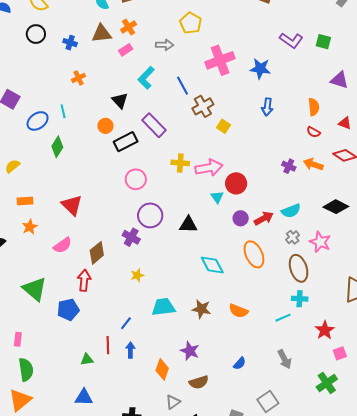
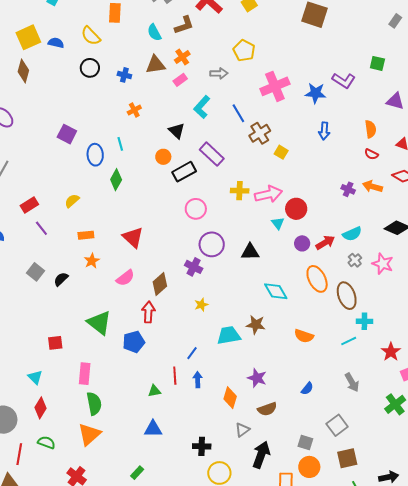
purple L-shape: (291, 40) -> (344, 81), moved
blue ellipse: (38, 121) -> (95, 155), turned -55
brown ellipse: (299, 268) -> (347, 296), moved
brown star: (201, 309) -> (256, 325), moved
pink rectangle: (18, 339) -> (85, 374), size x1.5

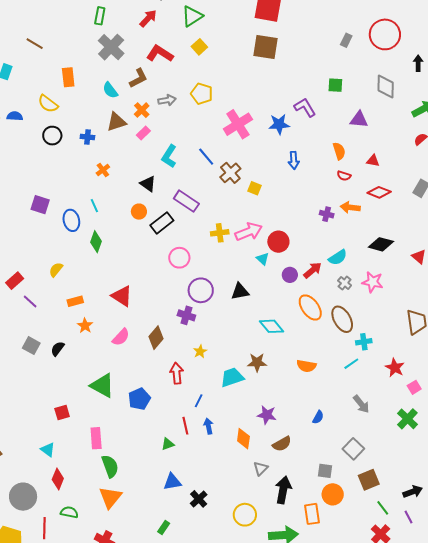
gray arrow: (219, 73) -> (167, 100), moved
purple L-shape: (344, 81) -> (305, 107), turned -145
red arrow: (148, 312) -> (177, 373), moved
black cross: (202, 446) -> (199, 499), moved, turned -36

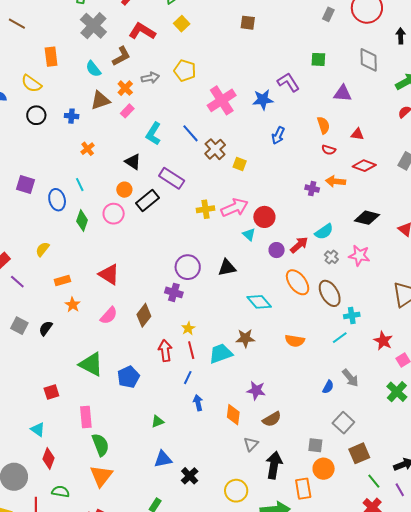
brown square: (266, 47) -> (248, 23), size x0.6
blue arrow: (294, 160) -> (278, 135), turned 30
pink circle: (179, 258) -> (114, 214), moved
blue semicircle: (318, 417) -> (328, 387), moved
red line: (185, 426) -> (191, 350), moved

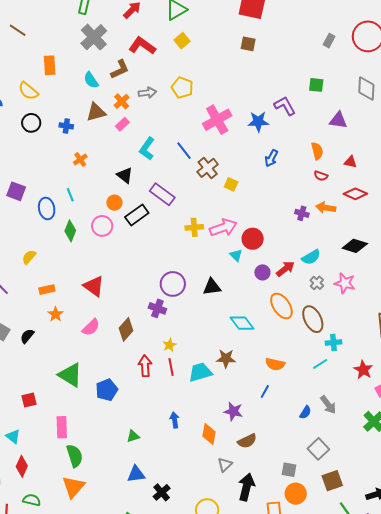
blue line: (188, 378) -> (265, 391), moved

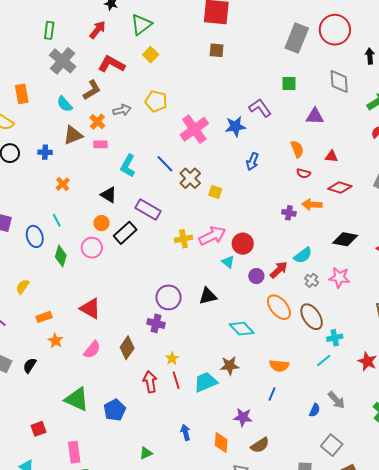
gray rectangle: (329, 41) -> (297, 38), size x2.0
pink rectangle: (122, 124) -> (101, 144), turned 48

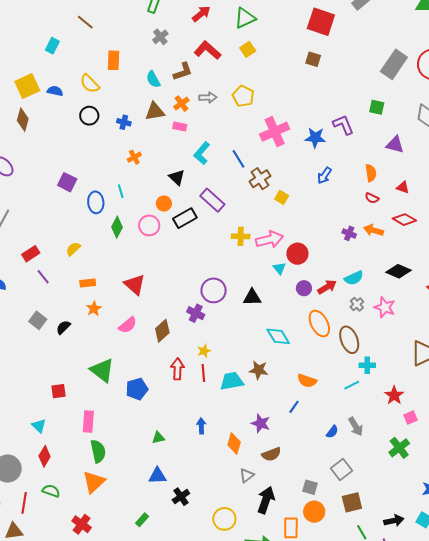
gray cross: (63, 61) -> (160, 37), size x0.6

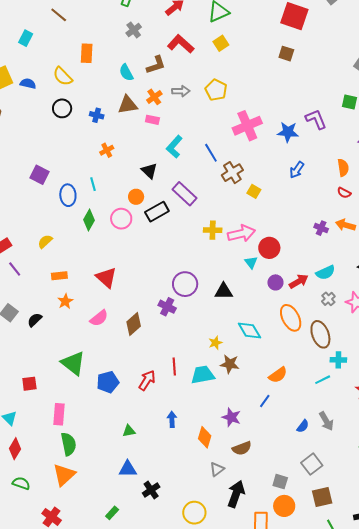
yellow star: (204, 351) -> (215, 343), moved
red arrow: (178, 369) -> (147, 380), moved, turned 30
orange semicircle: (307, 381) -> (278, 375), turned -54

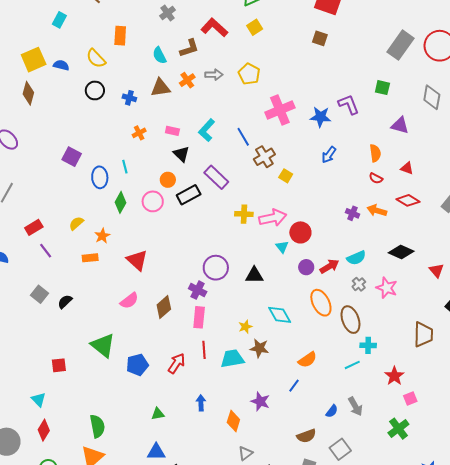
pink rectangle: (152, 120) -> (172, 131), moved
orange star: (65, 301) -> (102, 236), moved
pink rectangle: (59, 414) -> (199, 317), moved
brown semicircle: (242, 448) -> (306, 436), moved

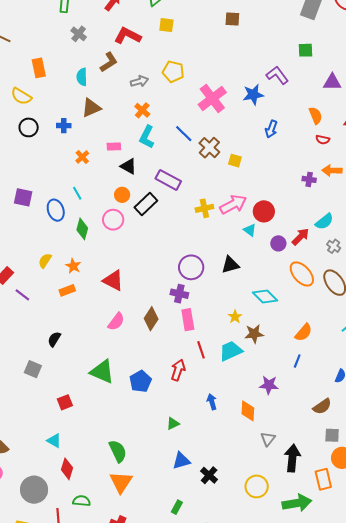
yellow square: (255, 27) -> (166, 25), turned -35
cyan semicircle: (159, 55) -> (82, 77), turned 42
orange cross: (187, 80) -> (142, 110), moved
gray square: (39, 294) -> (33, 369), moved

